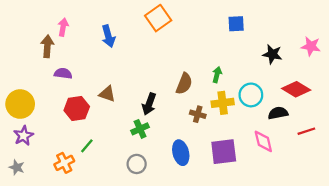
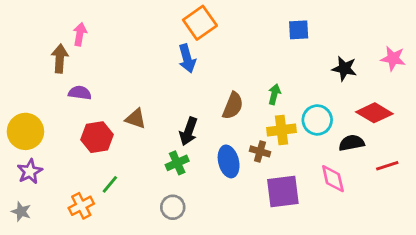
blue arrow: (108, 36) -> (187, 58), moved
brown cross: (198, 114) -> (260, 151), moved
blue ellipse: (181, 153) -> (229, 161), moved

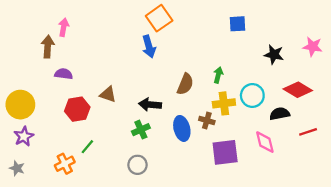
black arrow: (189, 131) -> (150, 105), turned 75

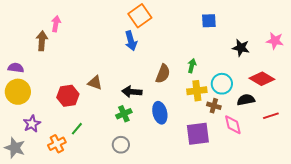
purple semicircle: (64, 74) -> (16, 68), moved
brown cross: (207, 120) -> (214, 106), moved
purple star: (24, 136) -> (32, 124), moved
gray star: (17, 168) -> (15, 148), size x1.5

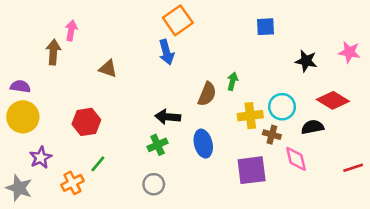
green arrow: (192, 66) -> (232, 81), moved
brown triangle: (95, 83) -> (108, 69), moved
red line: (271, 116) -> (353, 168), moved

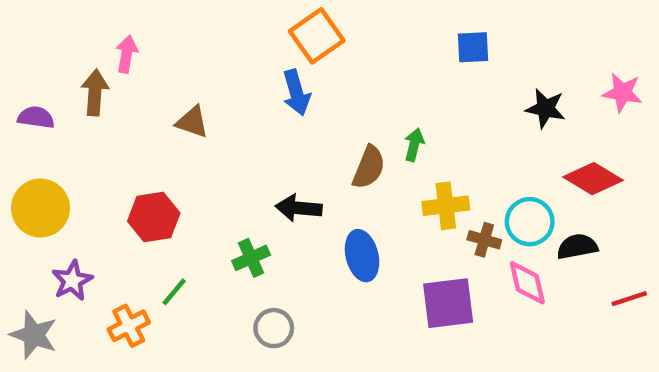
purple semicircle: (20, 86) -> (36, 117), moved
cyan circle: (282, 107) -> (530, 222), moved
black semicircle: (313, 127) -> (577, 247), moved
green cross: (158, 145) -> (251, 258), moved

